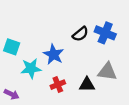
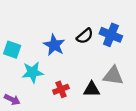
blue star: (54, 54) -> (54, 45), moved

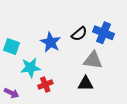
gray triangle: (113, 76) -> (93, 60), moved
red cross: (61, 89) -> (45, 85), moved

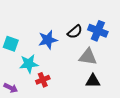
blue star: (51, 42) -> (48, 40), turned 30
black triangle: (86, 83) -> (93, 81), moved

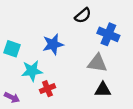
black semicircle: (75, 32) -> (83, 16), moved

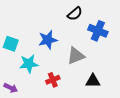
gray triangle: (97, 63) -> (76, 56), moved, turned -30
red cross: (47, 89) -> (53, 80), moved

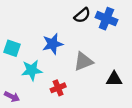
blue cross: (98, 31) -> (106, 19), moved
black triangle: (93, 81) -> (114, 79), moved

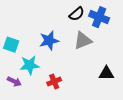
gray triangle: (83, 61) -> (83, 41), moved
purple arrow: (12, 97) -> (14, 82), moved

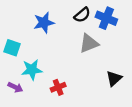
blue star: (49, 41) -> (44, 23), moved
black triangle: (106, 73) -> (114, 78), turned -42

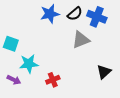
blue star: (44, 23) -> (50, 14), moved

